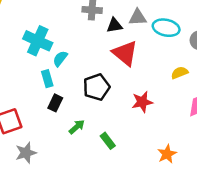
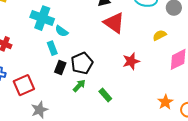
cyan semicircle: (60, 59) -> (62, 31), turned -88
black pentagon: (97, 87) -> (82, 63), moved
orange star: (167, 154) -> (165, 102), moved

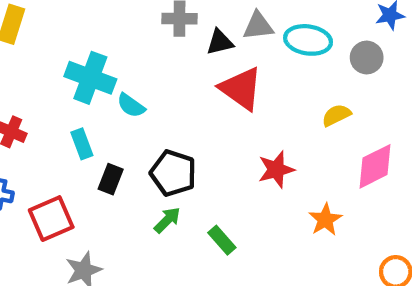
cyan rectangle: (52, 48) -> (82, 144), moved
black pentagon: (82, 63) -> (173, 173), turned -30
black rectangle: (60, 67) -> (111, 179), moved
orange star: (165, 102) -> (325, 220), moved

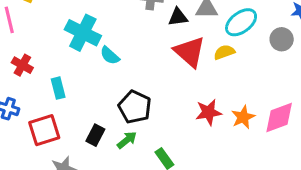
cyan ellipse: (308, 40) -> (241, 22), turned -52
yellow semicircle: (336, 115) -> (224, 52), moved
cyan rectangle: (82, 144) -> (58, 88), moved
black rectangle: (111, 179) -> (95, 135), moved
orange star: (325, 220) -> (243, 117), moved

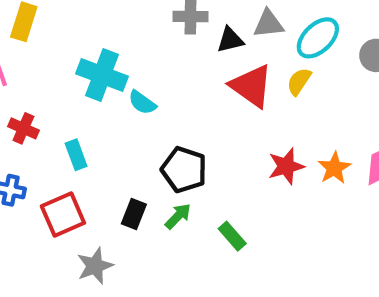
yellow semicircle: (224, 52) -> (299, 81), turned -30

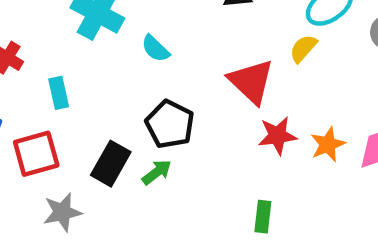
red triangle: (251, 86) -> (251, 81), moved
cyan semicircle: (142, 103) -> (155, 49), moved
black rectangle: (134, 214) -> (111, 164), size x1.4
green rectangle: (232, 236) -> (263, 217), moved, turned 40

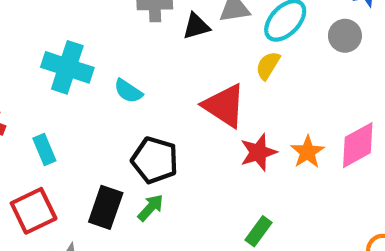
green rectangle: (263, 217) -> (259, 231), turned 40

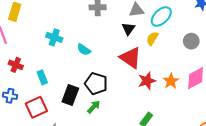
black triangle: (196, 26) -> (128, 29), moved, turned -40
gray circle: (345, 36) -> (191, 41), moved
cyan cross: (67, 67) -> (54, 37), size x0.7
black rectangle: (106, 207) -> (70, 95), moved

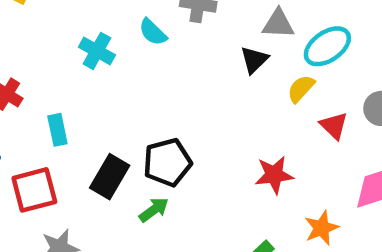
cyan semicircle: (84, 50) -> (153, 32), moved
red triangle: (131, 58) -> (334, 126), moved, size x0.6
orange star: (171, 81) -> (322, 228), moved
black pentagon: (96, 84) -> (167, 162), turned 30

